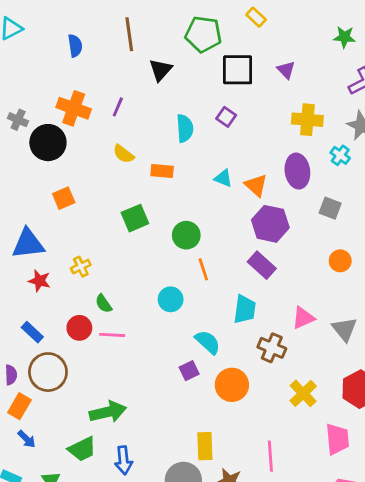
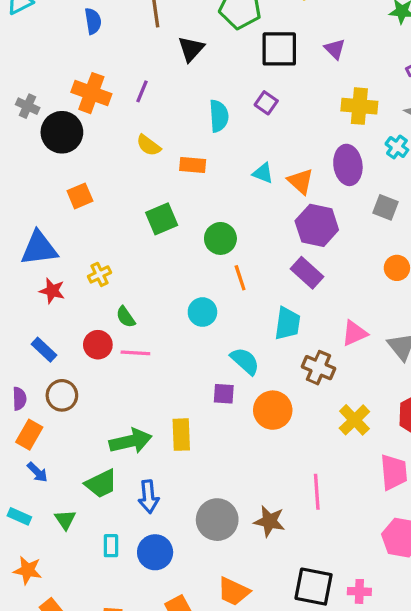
purple square: (189, 371) -> (224, 394), turned 30
brown circle: (48, 372) -> (62, 395), size x0.7
yellow rectangle: (205, 446) -> (181, 435), moved

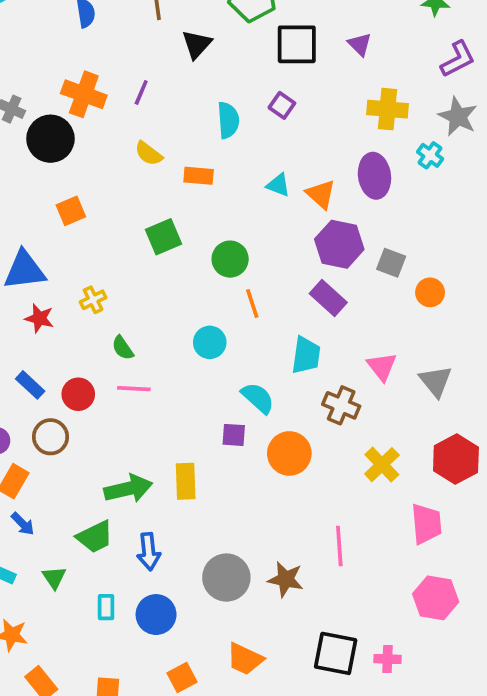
gray square: (386, 207) -> (391, 263), moved
pink triangle: (354, 333) -> (382, 366), turned -44
red circle: (98, 345) -> (78, 394), moved

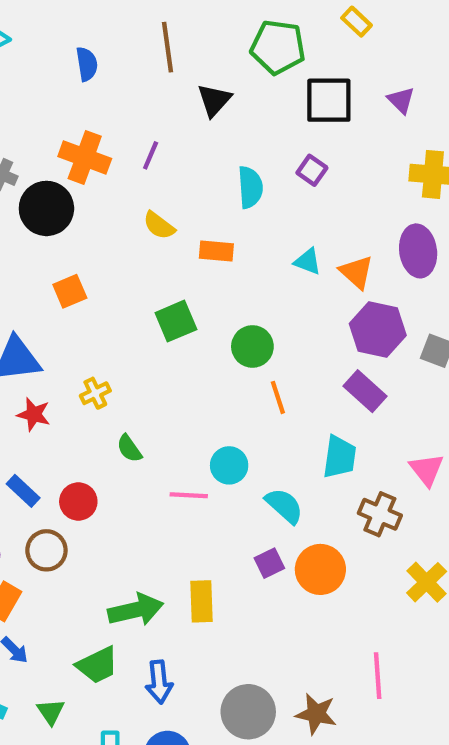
cyan circle: (210, 342) -> (229, 465), moved
pink line: (134, 389) -> (189, 495), moved
purple square: (234, 435) -> (269, 563), moved, turned -30

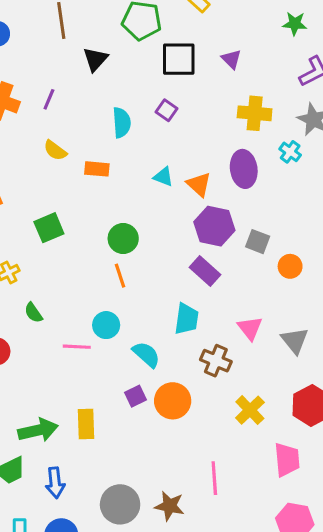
green square: (176, 321) -> (49, 228), moved
orange line: (278, 397) -> (120, 276), moved

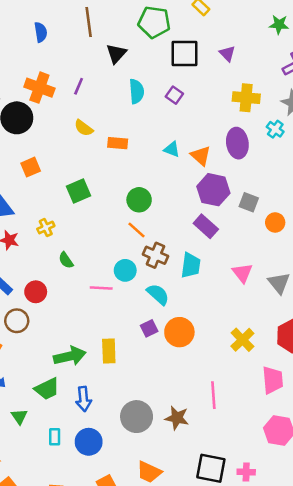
cyan semicircle: (122, 123) -> (137, 91), moved
orange line: (120, 276) -> (137, 230), turned -30
brown cross: (216, 361) -> (155, 255), moved

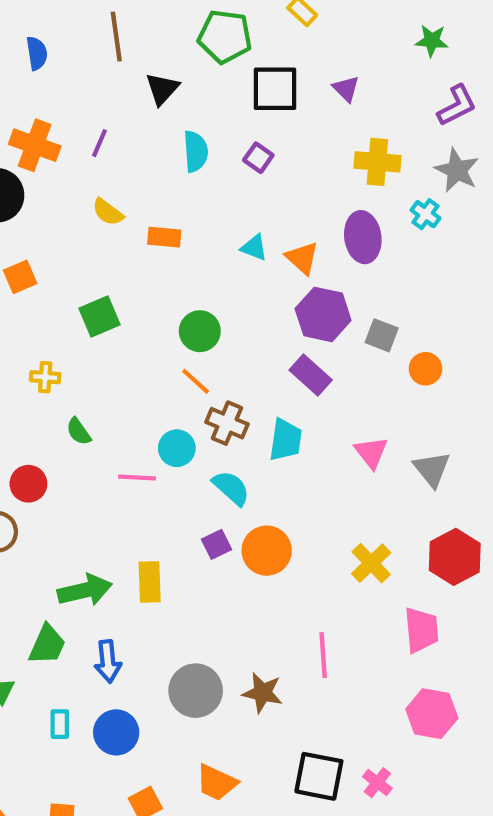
yellow cross: (46, 228) -> (45, 377), turned 30
green trapezoid: (47, 389) -> (47, 645), turned -40
pink cross: (246, 472) -> (377, 783), turned 36

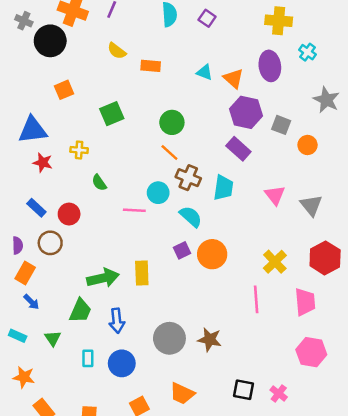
gray star: (457, 170) -> (326, 100), moved
pink line: (323, 655) -> (256, 299), moved
black square: (319, 776) -> (243, 390), size x0.7

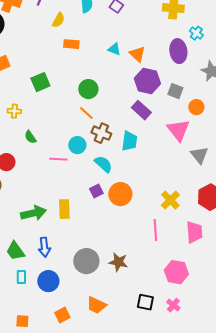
yellow semicircle: (117, 51) -> (58, 20), moved, turned -98
purple ellipse: (270, 66) -> (178, 51), moved
pink triangle: (275, 195) -> (178, 130), moved, size x1.4
green trapezoid: (80, 311) -> (15, 251), moved, turned 120
pink hexagon: (311, 352) -> (176, 272), moved

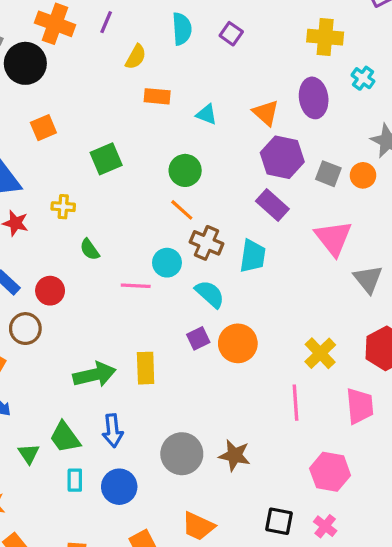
cyan triangle: (114, 49) -> (207, 114), moved
purple ellipse: (178, 51) -> (314, 98), moved
orange circle: (196, 107) -> (363, 175), moved

